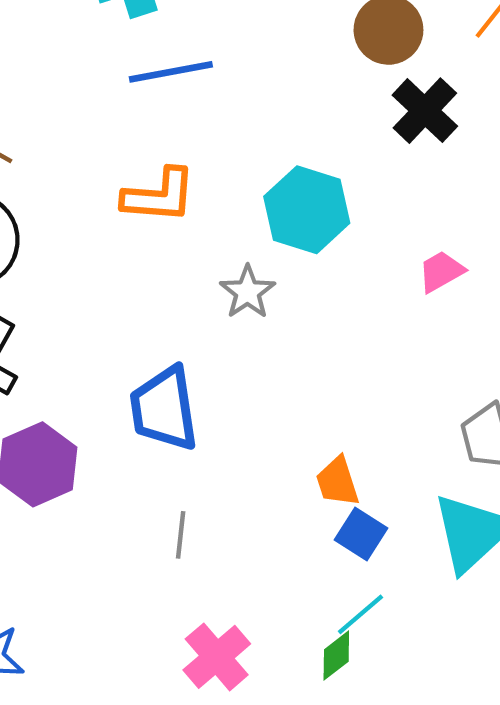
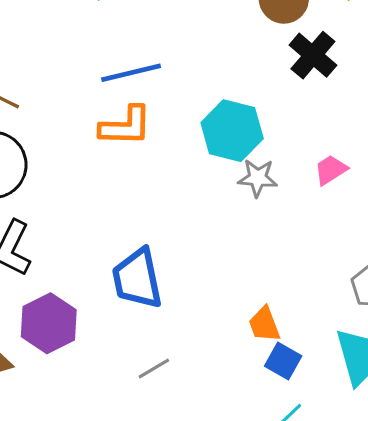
blue line: (171, 72) -> (131, 73), moved
gray star: (248, 292) -> (258, 178), moved, turned -30
gray line: (181, 535) -> (154, 368), turned 56

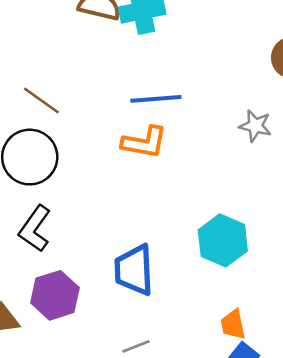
cyan hexagon: (232, 131) -> (223, 240), moved
gray star: (258, 178) -> (255, 126), moved

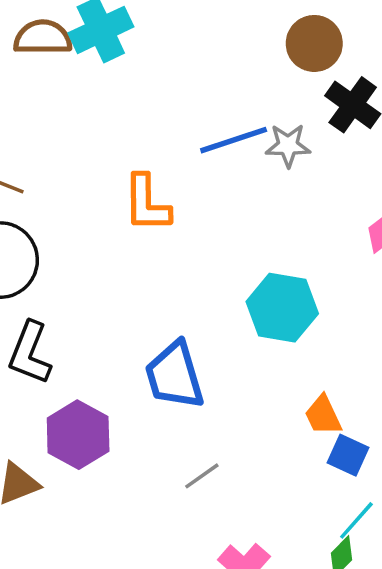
blue line: (156, 99) -> (234, 140), moved
orange L-shape: (144, 142) -> (147, 203), turned 93

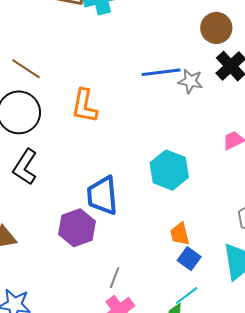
orange L-shape: (147, 203) -> (85, 106), moved
purple hexagon: (78, 435) -> (77, 228), moved
gray line: (202, 476) -> (115, 277), moved, turned -45

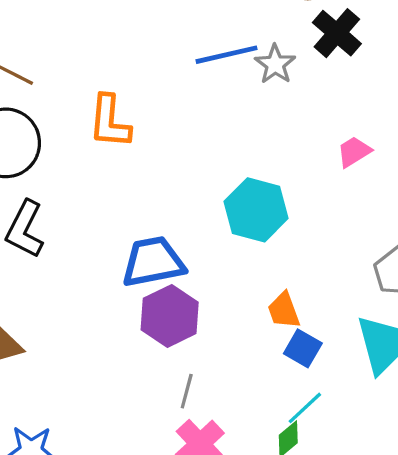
gray star: (190, 81) -> (275, 64), turned 30
blue trapezoid: (102, 195) -> (153, 262), turned 90
purple hexagon: (77, 228) -> (170, 316), moved

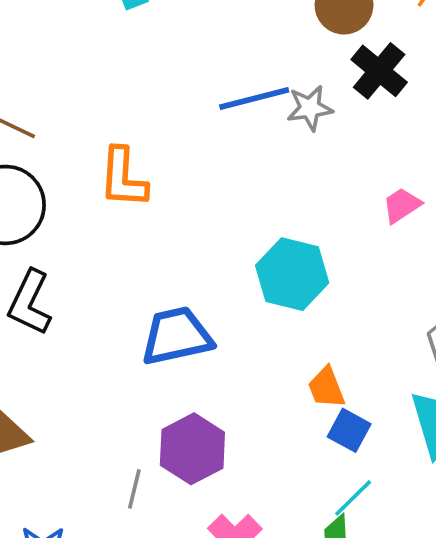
gray star: (275, 64) -> (310, 108), turned 30
purple hexagon: (170, 316) -> (192, 449), moved
gray line: (187, 391) -> (134, 489), moved

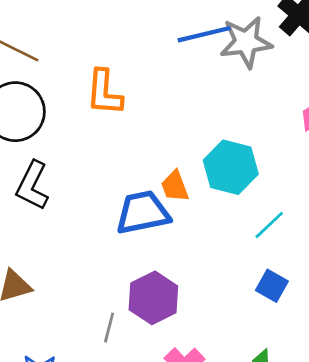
gray star: (310, 108) -> (246, 42), size x1.5
orange trapezoid: (326, 388) -> (175, 186), moved
cyan line: (353, 498) -> (269, 225), moved

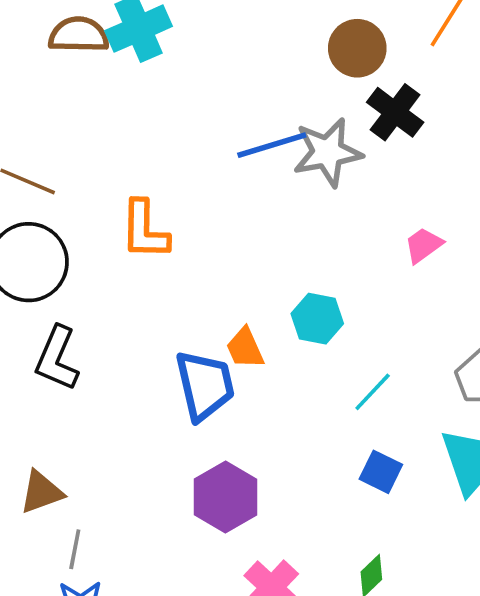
cyan hexagon: (231, 167) -> (317, 319), size x0.7
blue trapezoid: (143, 213) -> (205, 385), turned 92
gray line: (109, 327) -> (75, 549), moved

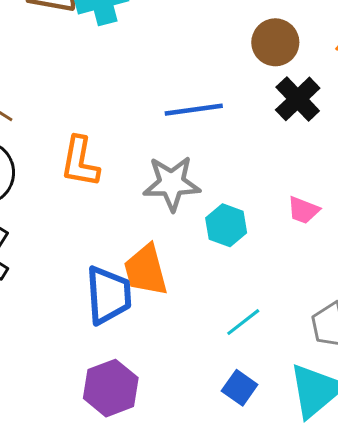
gray star: (328, 152) -> (172, 183), moved
pink trapezoid: (424, 245) -> (303, 210), turned -132
cyan hexagon: (317, 319) -> (226, 225), moved
orange trapezoid: (245, 348) -> (146, 270), size x1.5

